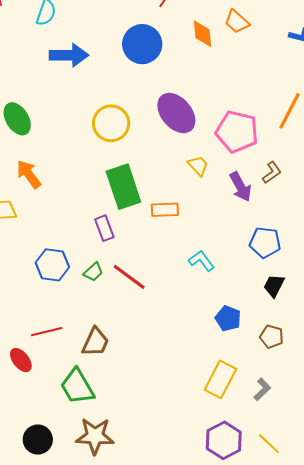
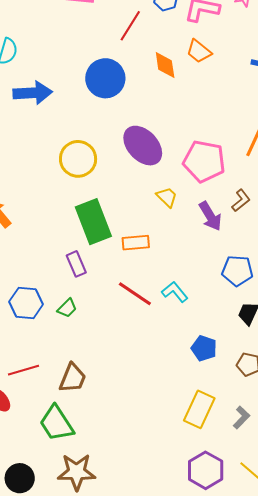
red line: (129, 277) -> (135, 294), moved

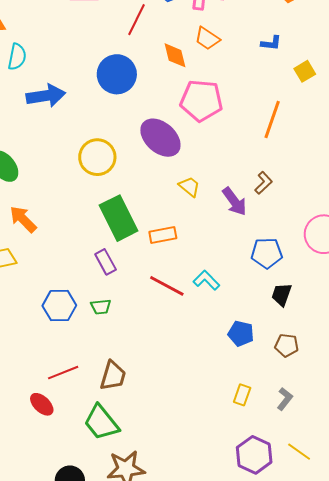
pink pentagon: (204, 161) -> (201, 101), moved
green trapezoid: (67, 308) -> (101, 307), turned 45
yellow rectangle: (199, 409) -> (242, 395), size x0.6

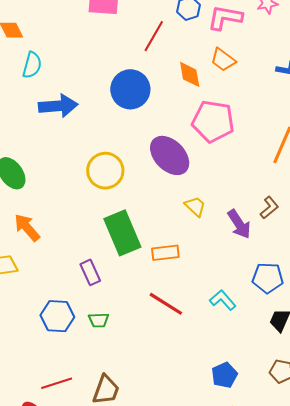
purple rectangle: (106, 262) -> (90, 272), moved
cyan L-shape: (206, 280) -> (223, 300), moved
blue pentagon: (241, 334) -> (224, 375), moved, turned 30

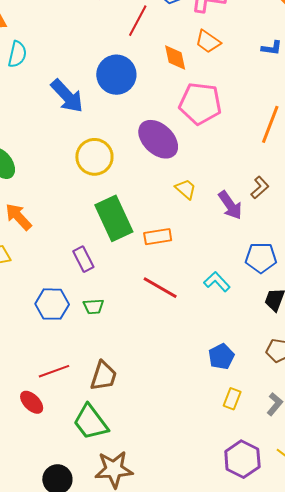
blue arrow: (58, 106) -> (67, 96), moved, turned 54

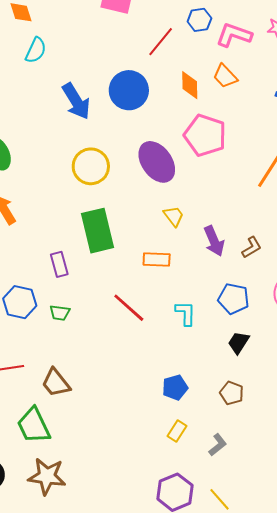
brown L-shape: (260, 188) -> (252, 247), moved
orange rectangle: (158, 237) -> (157, 260), moved
cyan L-shape: (217, 282) -> (186, 313), turned 32
brown trapezoid: (104, 376) -> (56, 383), turned 112

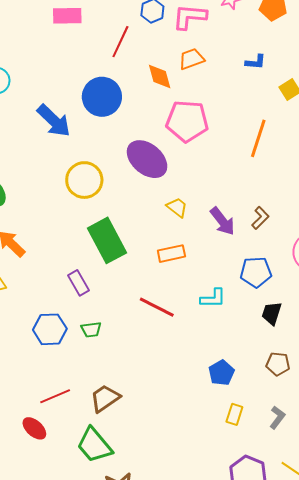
orange trapezoid: (225, 76) -> (192, 59), turned 128
cyan L-shape: (186, 313) -> (213, 298), turned 104
brown trapezoid: (56, 383) -> (105, 398), turned 108

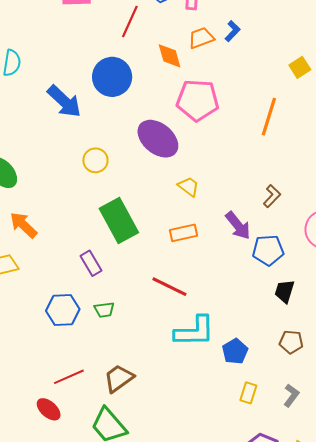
blue L-shape: (256, 62) -> (233, 31), moved, turned -50
yellow circle: (84, 180) -> (95, 160), size x0.7
purple arrow: (222, 221) -> (238, 226), moved
cyan L-shape: (213, 298) -> (194, 331), moved, size x1.6

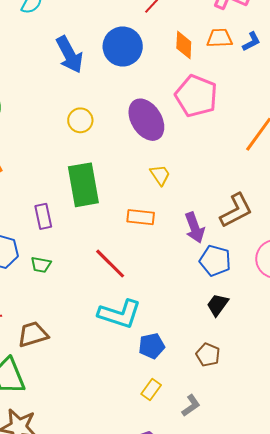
brown L-shape: (272, 196) -> (236, 210), size x1.6

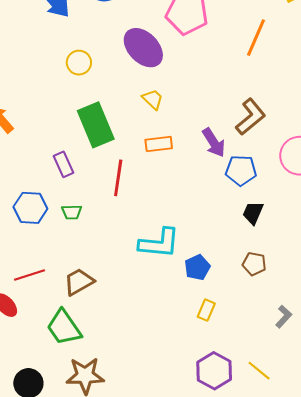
yellow trapezoid: (160, 175) -> (153, 99), moved
red line: (110, 264) -> (118, 178), moved, turned 66
gray L-shape: (191, 406) -> (284, 317), moved

